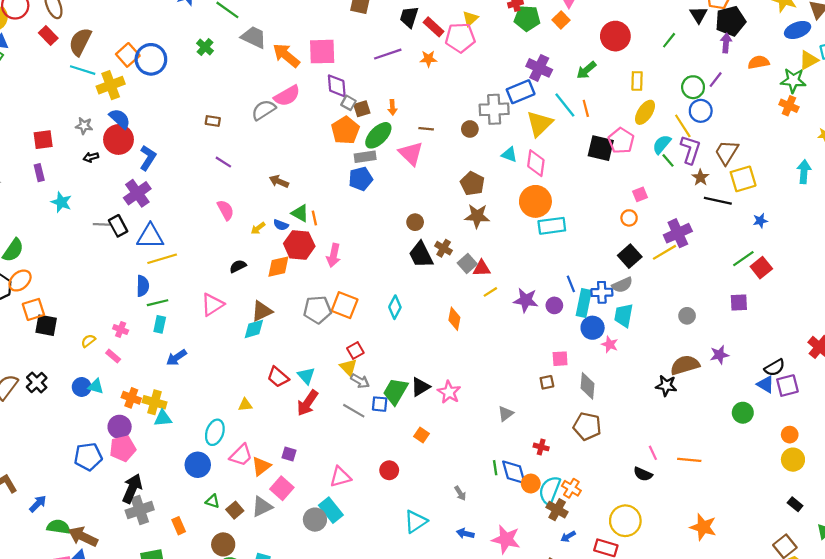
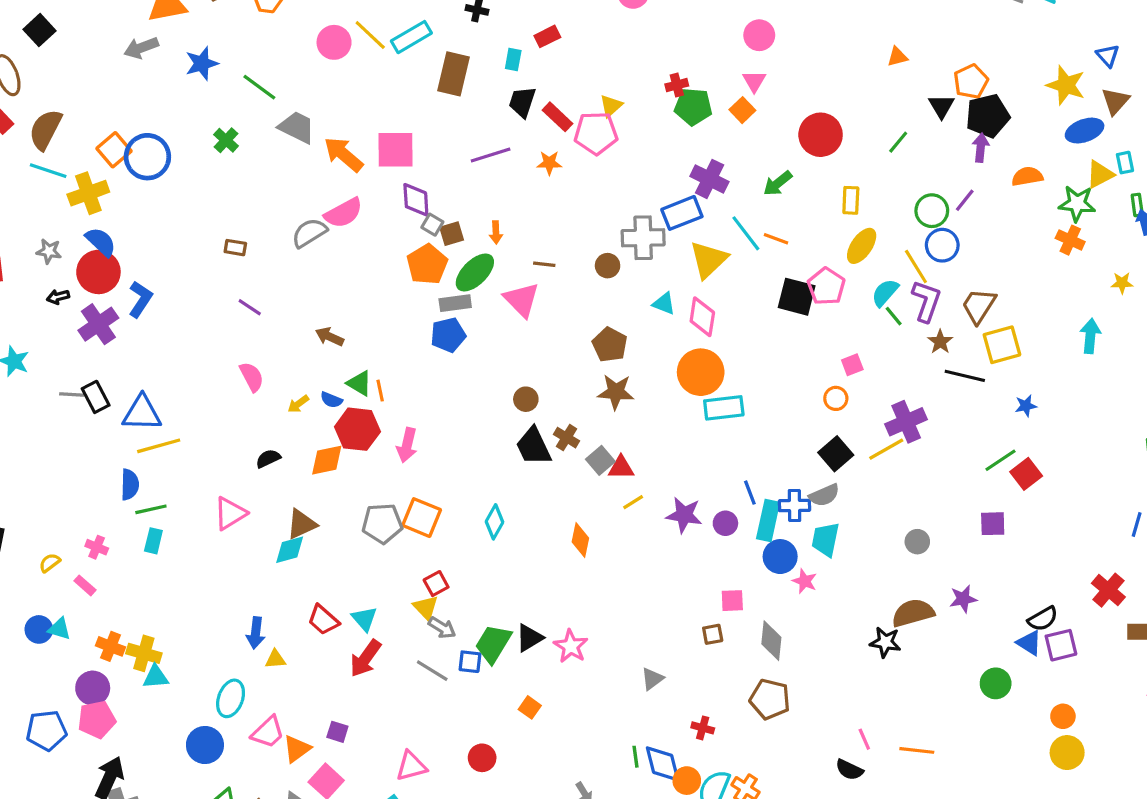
orange line: (586, 108) -> (776, 239), turned -56
purple cross: (137, 193) -> (98, 324), moved
blue arrow: (176, 358) -> (256, 633), moved, turned -50

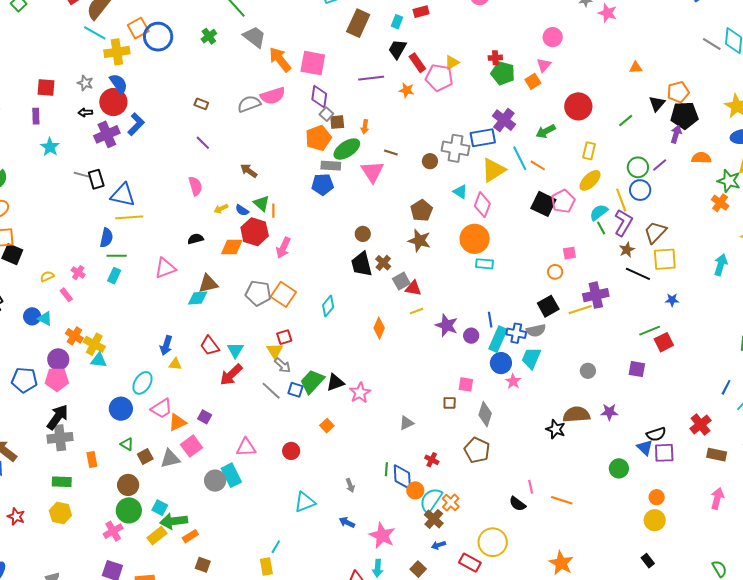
cyan rectangle: (724, 408) -> (484, 264), size x0.7

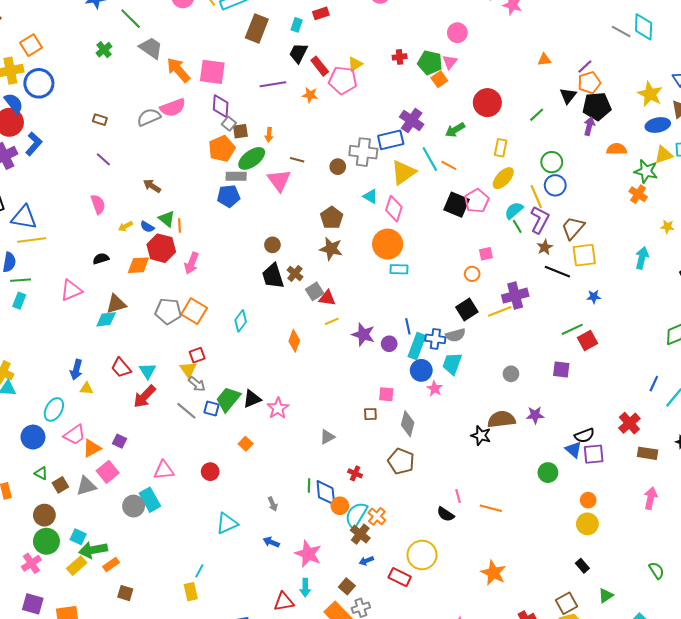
blue circle: (158, 37) -> (39, 83), moved
green pentagon: (503, 73) -> (430, 63), moved
purple line: (660, 165) -> (585, 67), moved

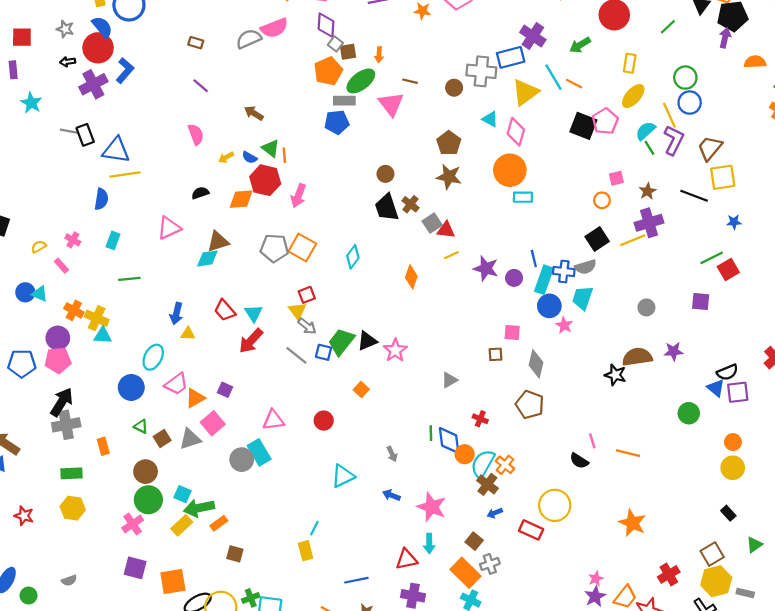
brown star: (545, 247) -> (648, 191), moved
green line: (21, 280) -> (129, 279), moved

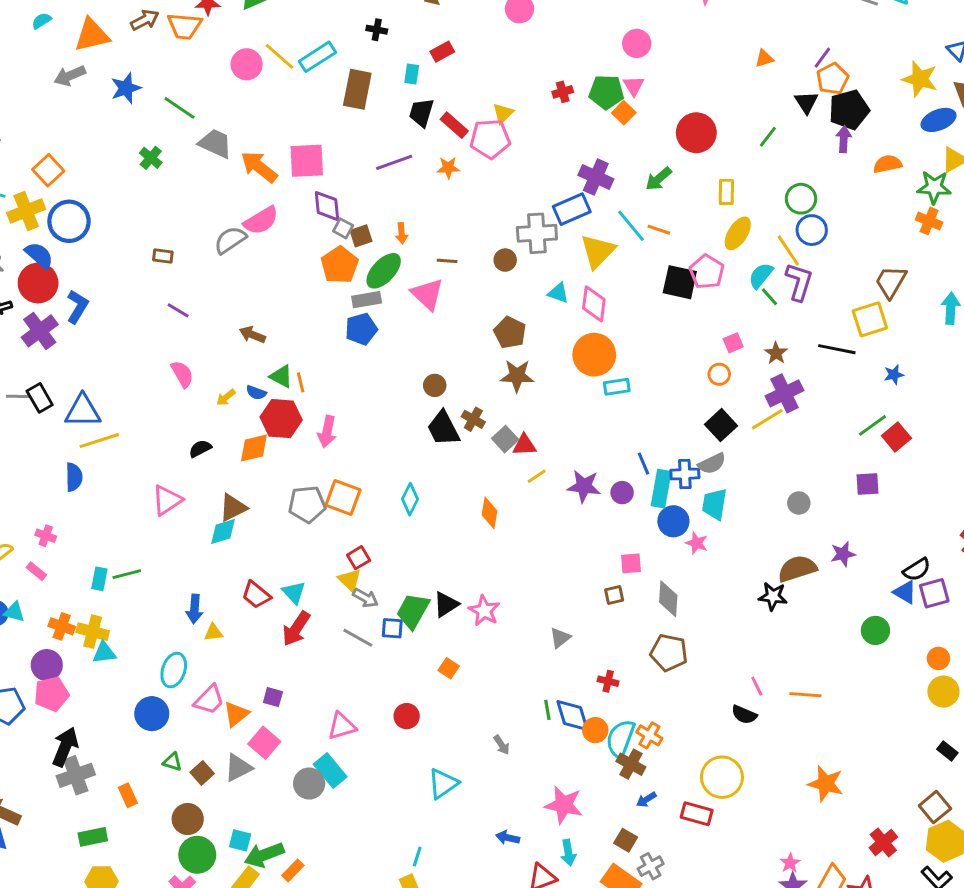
brown trapezoid: (710, 148) -> (891, 282), moved
cyan rectangle: (113, 240) -> (99, 579), moved
blue arrow: (391, 495) -> (508, 838), moved

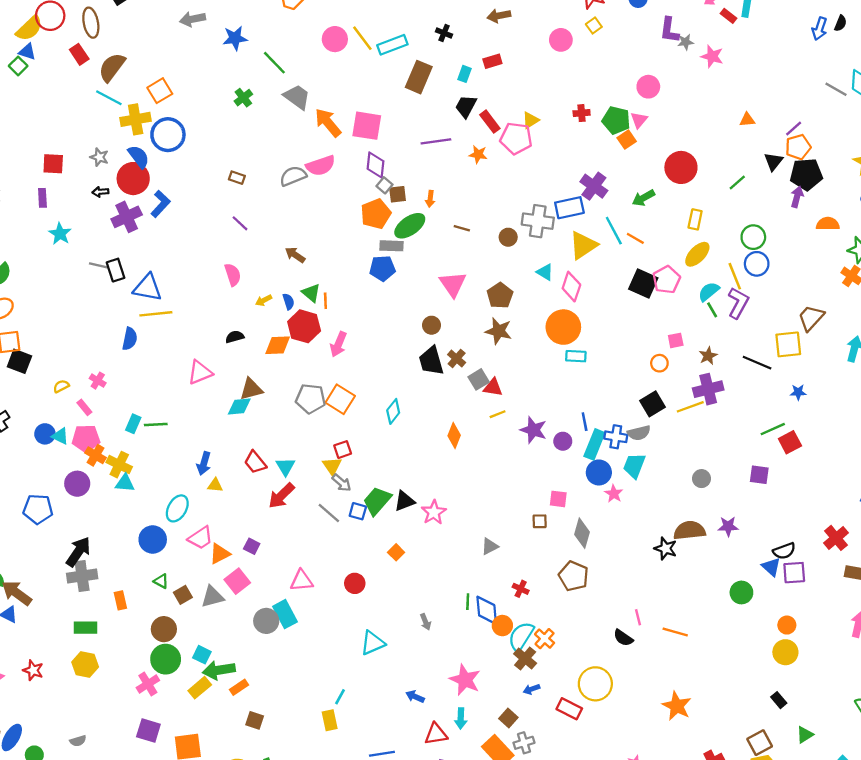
pink triangle: (427, 294) -> (453, 284), moved
blue semicircle: (256, 393) -> (288, 302), turned -140
pink pentagon: (52, 694) -> (86, 438), moved

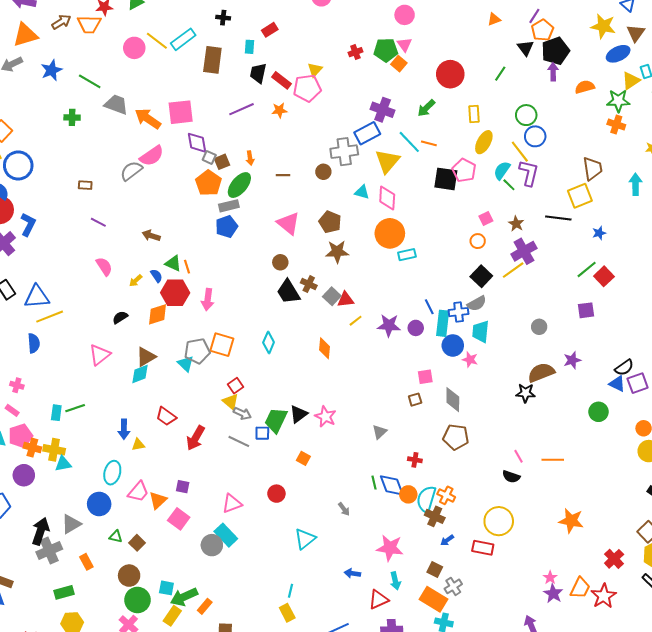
green cross: (243, 98) -> (72, 117), turned -35
brown trapezoid: (811, 318) -> (593, 169), turned 145
cyan triangle: (286, 467) -> (186, 364), moved
gray triangle: (212, 597) -> (71, 524), moved

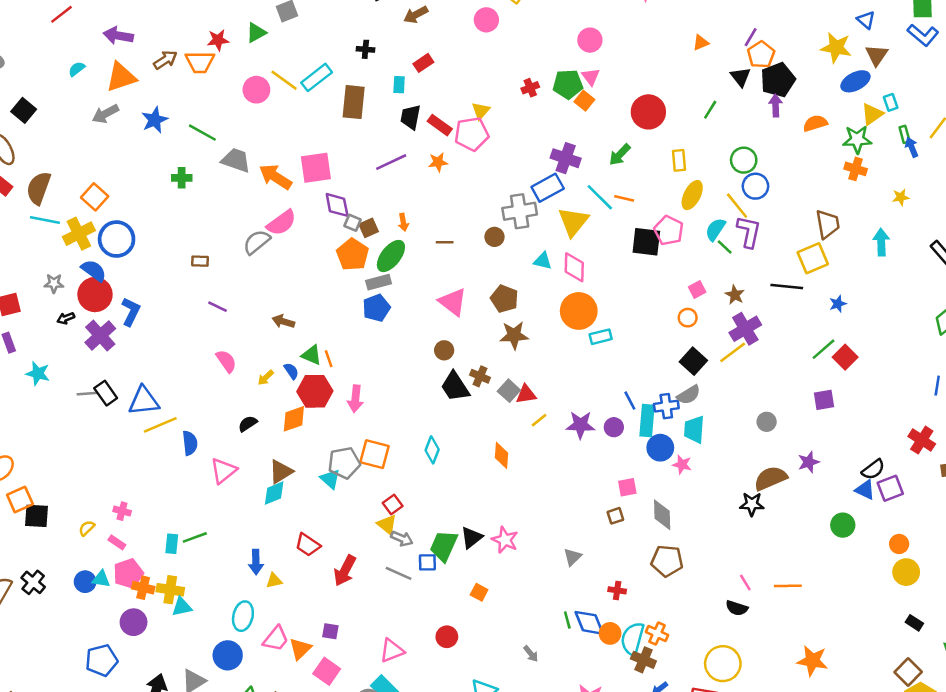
blue semicircle: (34, 343) -> (190, 443), moved

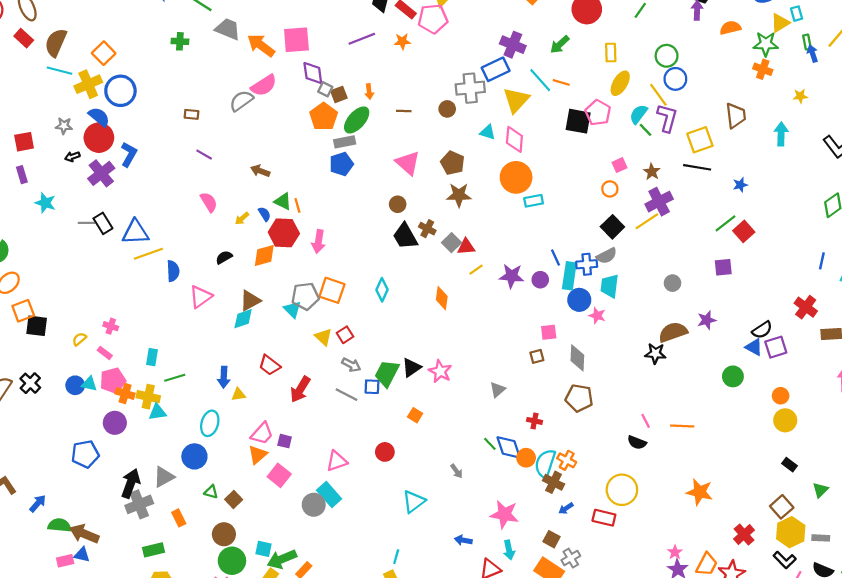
yellow square: (813, 258) -> (700, 140), moved
yellow triangle: (387, 524) -> (323, 337), moved
green line: (195, 537) -> (175, 378), moved
green line: (567, 620) -> (490, 444), turned -32
pink trapezoid: (276, 639) -> (262, 433), moved

